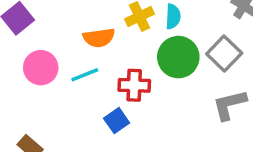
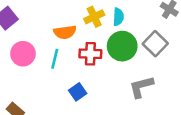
cyan line: (85, 75) -> (55, 59), turned -54
red cross: (134, 85) -> (90, 54), moved
gray L-shape: (229, 105) -> (141, 87), moved

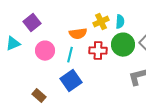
blue square: (78, 92) -> (71, 81), moved, size x1.5

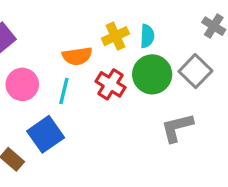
red cross: (98, 51) -> (111, 84), turned 30
blue square: (71, 81) -> (46, 134), moved

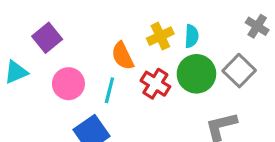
orange semicircle: (77, 56) -> (123, 56), turned 72

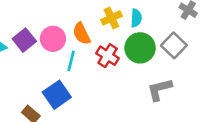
purple square: (47, 38) -> (24, 40), moved
pink circle: (68, 84) -> (53, 39), moved

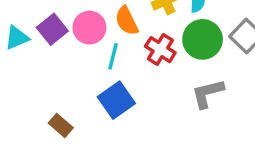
gray L-shape: (160, 90) -> (208, 93), moved
blue square: (57, 95) -> (116, 100), moved

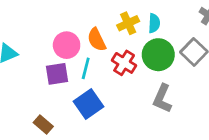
purple square: (52, 29) -> (57, 74), moved, turned 30
gray L-shape: (208, 93) -> (162, 98), turned -52

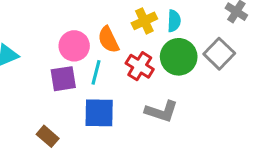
gray L-shape: (162, 98) -> (162, 111), moved, turned -96
blue square: (88, 104) -> (99, 113), turned 36

